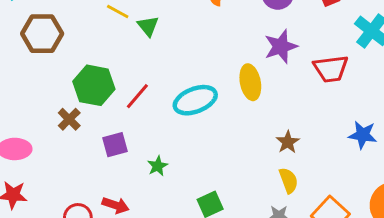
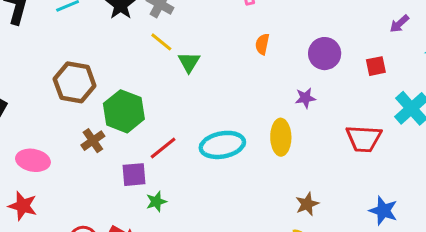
brown hexagon: (42, 34) -> (75, 82), moved
purple star: (281, 46) -> (305, 98), moved, size x0.6
red line: (137, 96) -> (163, 148), moved
green star: (158, 166) -> (156, 202), moved

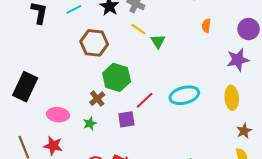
brown hexagon: (75, 82) -> (94, 43), moved
purple star: (305, 98) -> (238, 60), size x1.6
yellow ellipse: (281, 137) -> (232, 98), moved
green star: (156, 202) -> (90, 123), moved

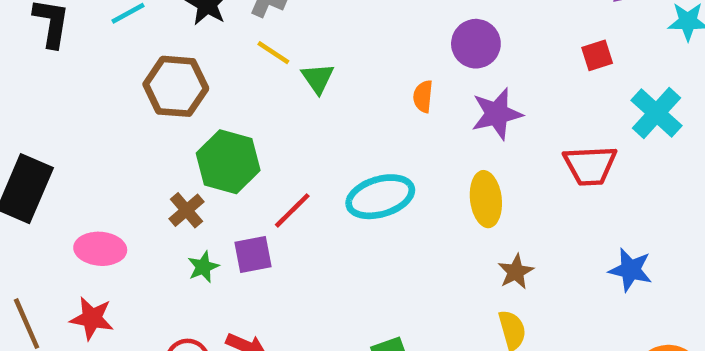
orange semicircle: (206, 26) -> (423, 96), moved
purple circle: (249, 29) -> (476, 44), moved
green star: (90, 123) -> (203, 267), moved

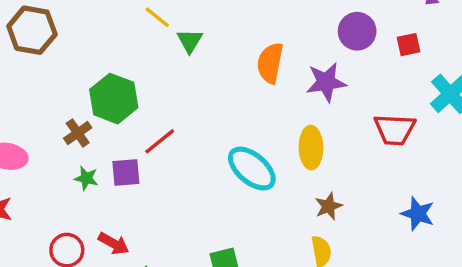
purple circle: (476, 44) -> (357, 31), moved
brown hexagon: (176, 86) -> (32, 30), moved
orange semicircle: (423, 96) -> (270, 63), size x1.6
cyan ellipse: (380, 197) -> (252, 169), moved, turned 51
green star: (203, 267) -> (86, 178), turned 30

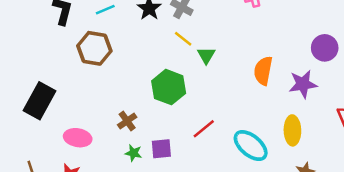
green hexagon: (114, 99) -> (169, 87), moved
red line: (160, 141) -> (204, 129), moved

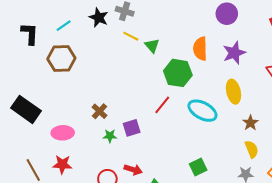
purple circle: (325, 48) -> (227, 14), moved
green hexagon: (169, 87) -> (178, 73), moved
black rectangle: (39, 101) -> (26, 109), turned -72

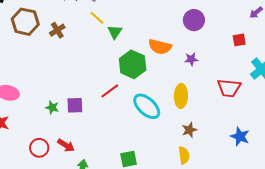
orange semicircle: (200, 49) -> (160, 47), turned -90
purple star: (234, 53) -> (191, 59), size x0.6
brown cross: (100, 111) -> (57, 30), moved

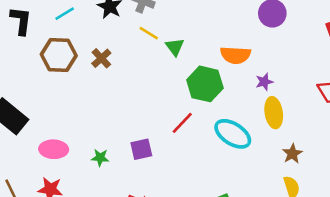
purple star: (191, 59) -> (264, 82), moved
green star: (52, 107) -> (100, 158), moved

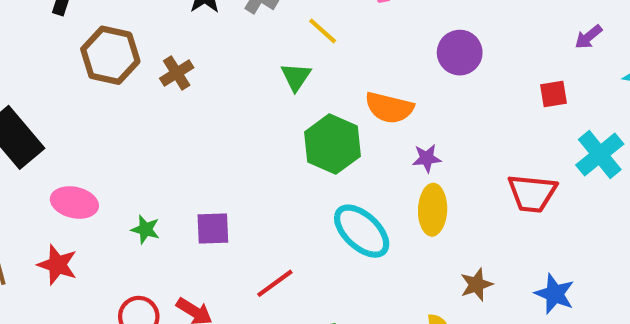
yellow line: (149, 33) -> (323, 31), moved
red line: (182, 123) -> (275, 283), moved
brown star: (292, 154) -> (476, 285), moved

